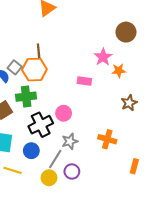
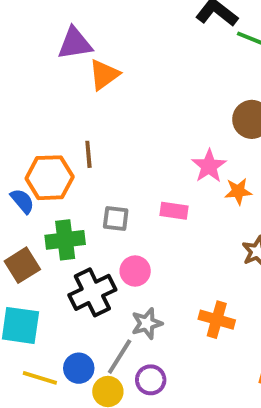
gray square: (15, 67) -> (116, 219), moved, turned -32
orange hexagon: (34, 70) -> (50, 178), moved
blue circle: (31, 151) -> (79, 368), moved

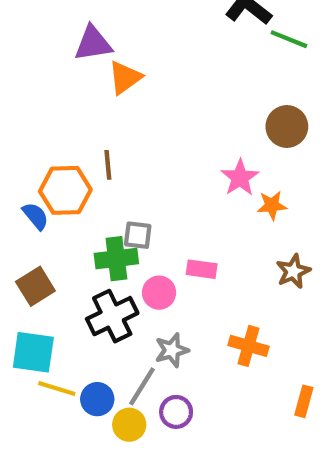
pink rectangle: (174, 211) -> (202, 269), moved
green cross: (65, 240) -> (116, 259), moved
yellow line: (40, 378) -> (57, 388), moved

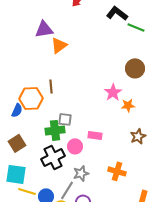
blue semicircle: (35, 216) -> (17, 110), turned 64

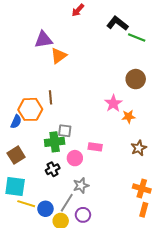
black cross: (53, 157) -> (53, 169), size x0.6
orange cross: (117, 171) -> (142, 188), moved

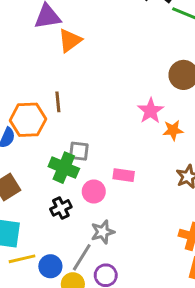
green cross: (55, 142) -> (64, 168), turned 30
yellow line: (26, 204) -> (22, 259), turned -30

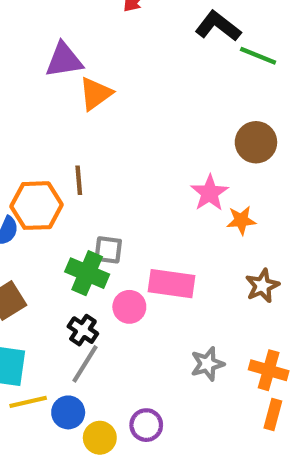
pink rectangle: (124, 175) -> (172, 284), size x1.5
black cross: (61, 208) -> (83, 330), turned -30
gray star: (103, 232) -> (207, 364), moved
gray line: (82, 257) -> (85, 364), moved

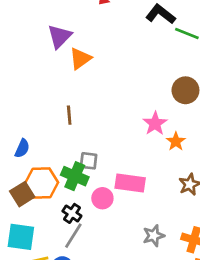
purple triangle: (64, 60) -> (60, 36), turned -36
orange hexagon: (36, 206) -> (42, 183), moved
orange star: (241, 220) -> (176, 141), turned -30

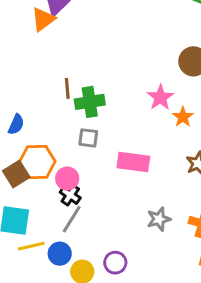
orange triangle: (80, 58) -> (43, 19), moved
green cross: (75, 176) -> (90, 102), moved, turned -32
pink circle: (102, 198) -> (67, 179), moved

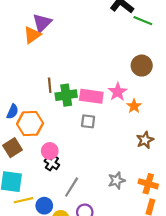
gray square: (88, 138) -> (88, 121), moved
orange hexagon: (37, 162) -> (30, 124), moved
pink rectangle: (133, 162) -> (91, 96), moved
gray line: (72, 219) -> (72, 187), moved

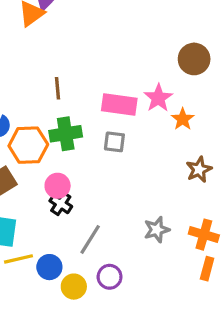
green cross: (66, 95) -> (66, 134), moved

